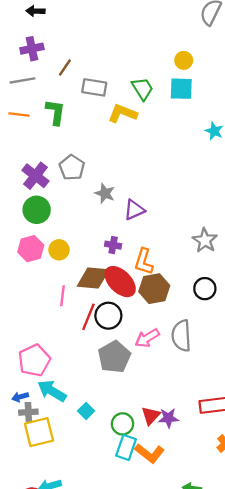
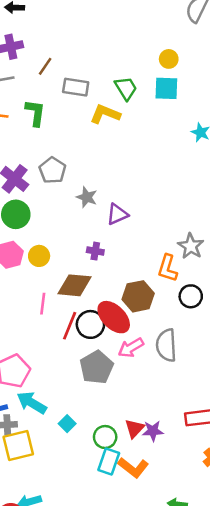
orange L-shape: (144, 262) -> (167, 268), moved
red ellipse: (120, 282) -> (114, 317), moved

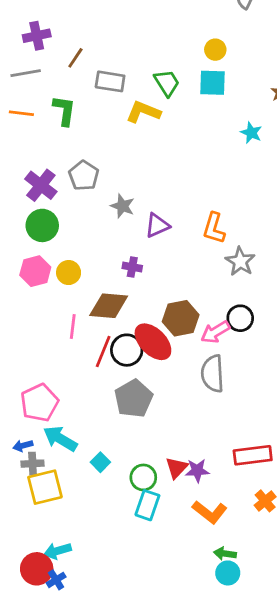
orange L-shape: (167, 268) -> (214, 228), moved
pink arrow: (131, 348) -> (215, 332), moved
orange L-shape: (133, 468) -> (210, 512), moved

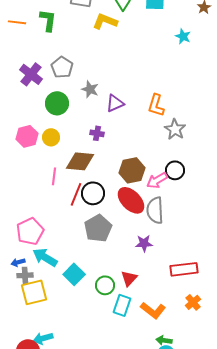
green circle: (42, 225) -> (57, 103), moved
red ellipse: (153, 342) -> (131, 200), moved
cyan square: (100, 462) -> (74, 274), size x1.5
purple star: (197, 471) -> (144, 243), moved
cyan rectangle: (147, 505) -> (122, 305), moved

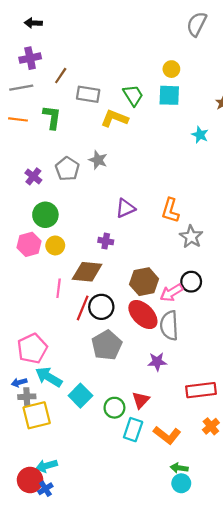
purple cross: (31, 74) -> (33, 176), size x0.7
gray star: (90, 89) -> (98, 160), moved
green circle: (57, 103) -> (45, 215), moved

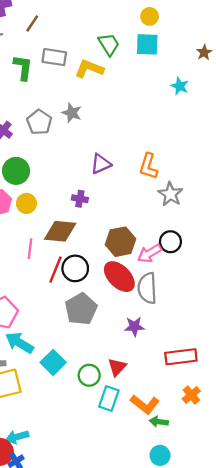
gray rectangle: (88, 94) -> (54, 57), moved
green arrow: (179, 468) -> (159, 422), moved

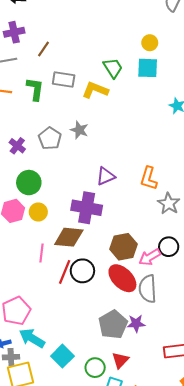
purple cross: (80, 199) -> (87, 208), size x2.0
gray pentagon: (81, 309) -> (113, 324), moved

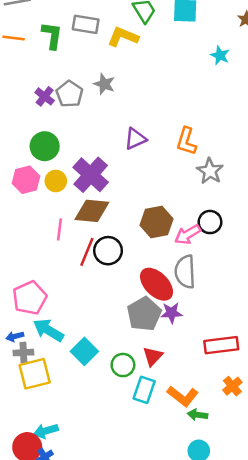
purple cross: (17, 146) -> (45, 96), moved
purple cross: (87, 208) -> (91, 175), moved, turned 32
red ellipse: (122, 278) -> (157, 284), moved

